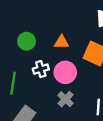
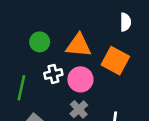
orange triangle: (62, 42) -> (79, 45), size x1.5

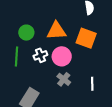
green line: (21, 88) -> (16, 57), moved

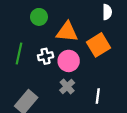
green circle: (26, 33) -> (39, 17), moved
orange square: (86, 38) -> (99, 45), turned 30

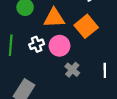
gray cross: (67, 86) -> (72, 70), moved
white line: (98, 96) -> (105, 70), moved

